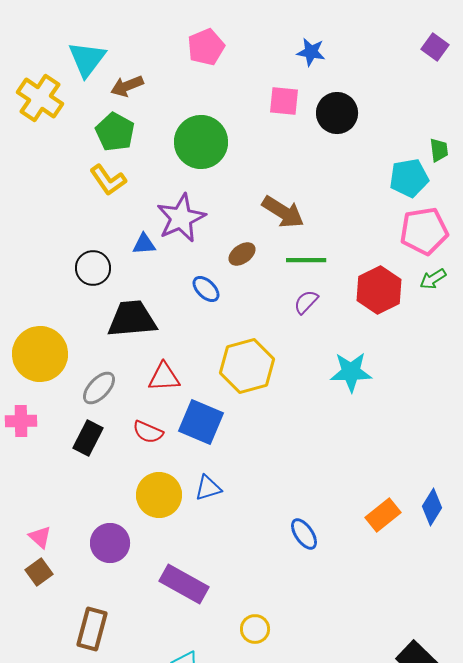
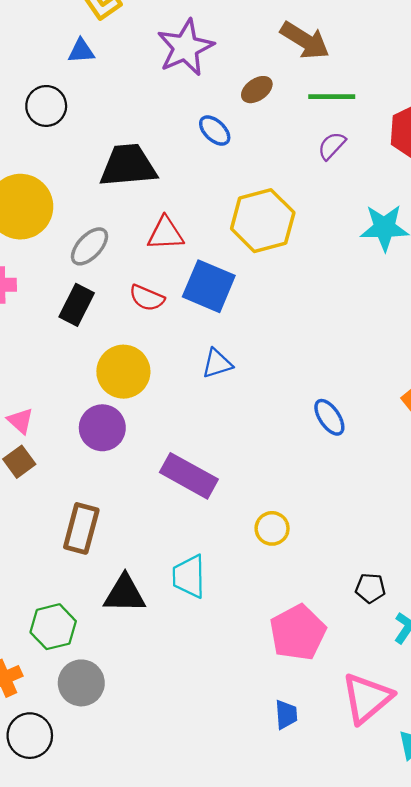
blue triangle: (144, 244) -> (81, 51), moved
black circle: (93, 268) -> (46, 106), moved
yellow circle: (159, 495) -> (123, 372), moved

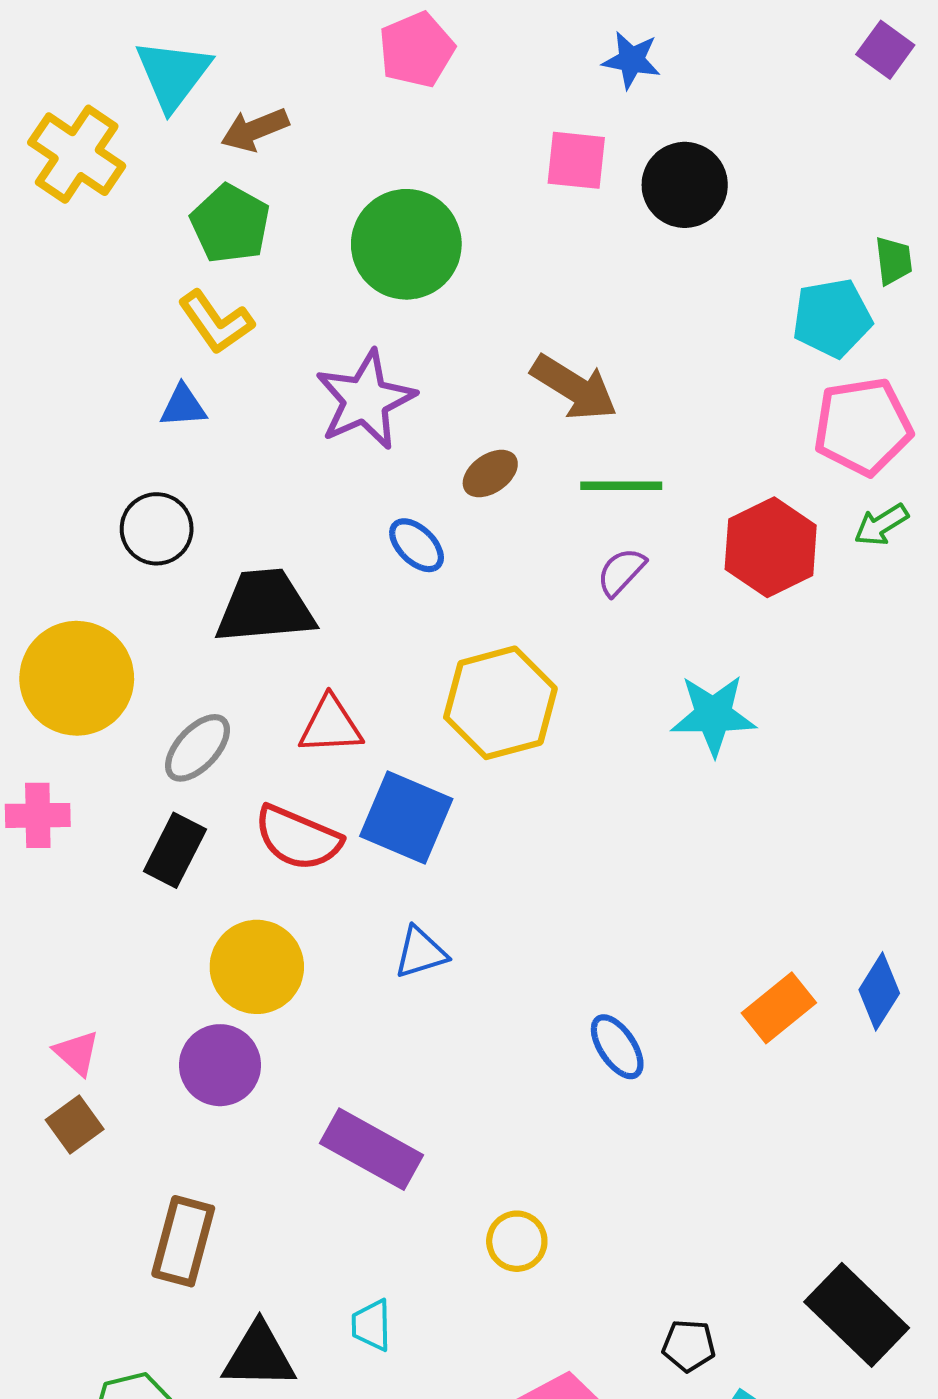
black circle: (46, 106) -> (157, 529), moved
red semicircle: (147, 298) -> (298, 838), size x1.4
cyan trapezoid: (189, 576) -> (371, 1325), size x0.7

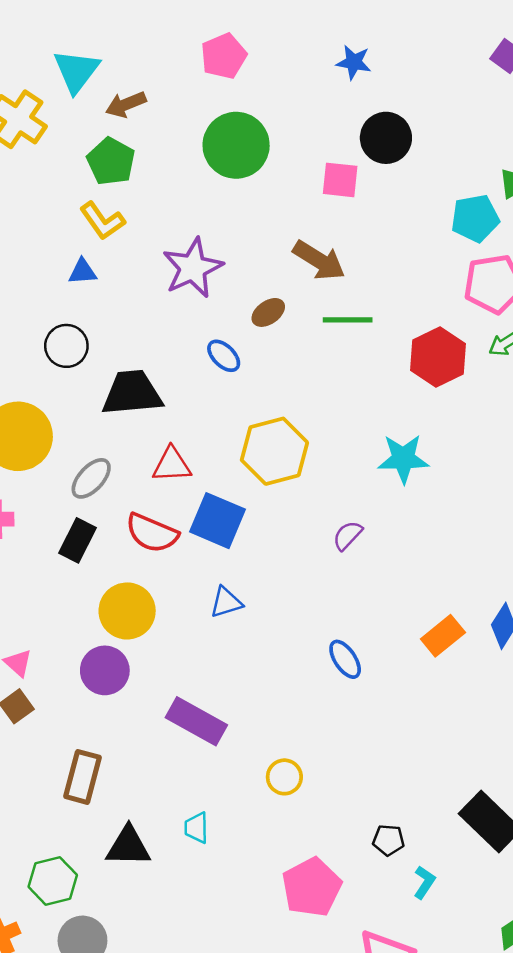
pink square: (576, 160) -> (340, 180), moved
green circle: (406, 244) -> (236, 145), moved
purple semicircle: (621, 572) -> (348, 535), moved

